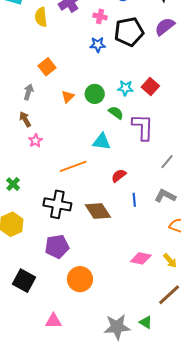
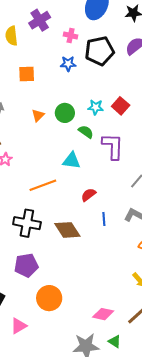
orange square: (47, 67) -> (27, 74), moved, turned 36
pink diamond: (141, 258) -> (103, 314), moved
pink triangle: (53, 321) -> (19, 326), moved, turned -30

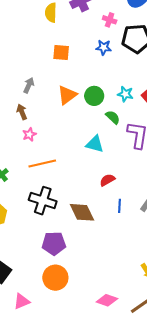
orange triangle: (38, 115) -> (67, 95), size x1.5
orange line: (43, 185) -> (42, 163), moved
purple pentagon: (26, 265) -> (54, 243), moved

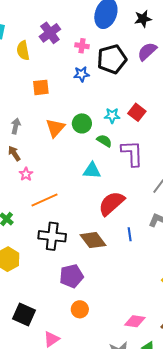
red semicircle: (107, 180) -> (111, 203), size x1.8
blue line: (120, 206) -> (130, 234), moved
orange circle: (55, 278) -> (80, 309), size x0.7

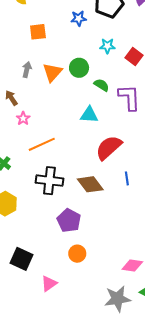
cyan star: (112, 116) -> (107, 46), moved
gray arrow: (16, 126) -> (27, 70), moved
purple pentagon: (71, 276) -> (69, 220), turned -30

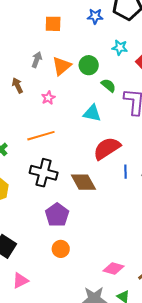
pink star: (23, 118) -> (48, 98), moved
blue line: (127, 178) -> (126, 172), moved
pink triangle: (49, 284) -> (20, 280), moved

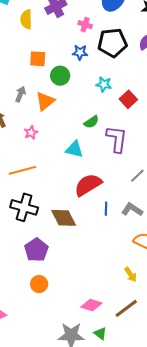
green circle: (89, 65) -> (60, 76), moved
green semicircle: (108, 85) -> (91, 122), turned 105

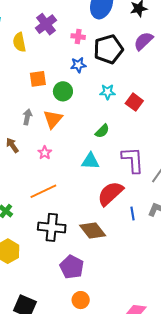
purple L-shape: (117, 139) -> (133, 160), moved

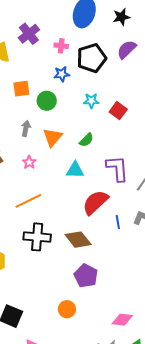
gray arrow: (27, 117) -> (26, 128), moved
orange triangle: (53, 119) -> (53, 137), moved
purple pentagon: (72, 267) -> (86, 276), moved

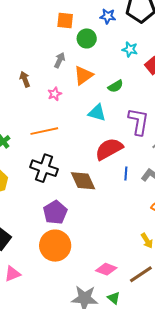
purple pentagon: (86, 276) -> (55, 212), moved
orange circle: (67, 309) -> (55, 246), size x1.8

